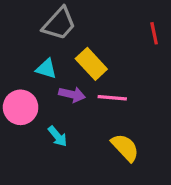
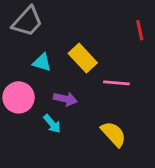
gray trapezoid: (59, 24) -> (27, 22), moved
purple arrow: (72, 94) -> (65, 99), moved
pink line: (112, 98) -> (116, 83), moved

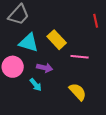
cyan triangle: (42, 62) -> (29, 43), size x1.5

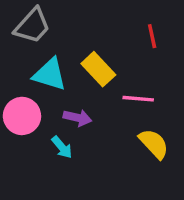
red line: (96, 21) -> (152, 36), moved
yellow semicircle: (78, 92) -> (154, 144), moved

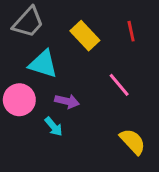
yellow rectangle: (98, 69) -> (85, 36), moved
pink line: (138, 99) -> (119, 85), turned 45
yellow semicircle: (154, 144) -> (133, 141), moved

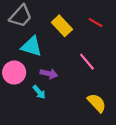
red line: (131, 31) -> (96, 23), turned -48

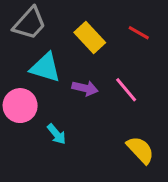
purple arrow: (49, 74) -> (85, 88), moved

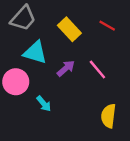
purple arrow: (85, 88) -> (66, 68), turned -54
yellow semicircle: (140, 150) -> (108, 116), turned -130

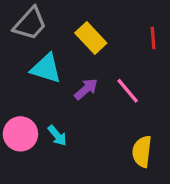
red line: (107, 26) -> (153, 38), moved, turned 56
pink circle: (16, 82) -> (20, 134), moved

